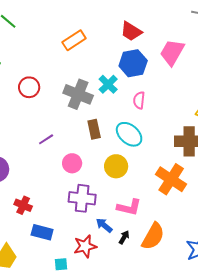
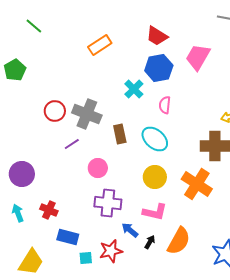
red circle: (29, 87) -> (55, 111), moved
gray cross: (78, 94) -> (87, 114), moved
yellow circle: (116, 166) -> (155, 177), moved
cyan square: (61, 264) -> (86, 258), moved

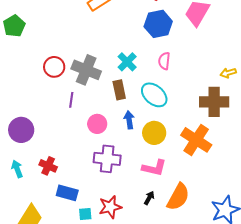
cyan cross: (134, 89) -> (127, 62), moved
purple line: (72, 144) -> (71, 100), turned -49
blue arrow: (130, 230) -> (129, 120), moved, turned 42

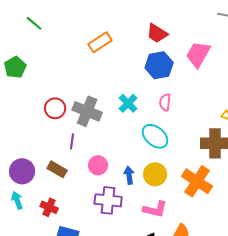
brown rectangle: (119, 90) -> (57, 169), moved, turned -48
blue arrow: (129, 120) -> (129, 175), moved
cyan arrow: (17, 169) -> (17, 200), moved

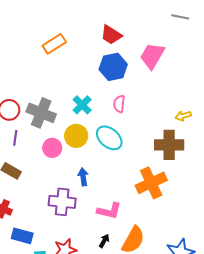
purple line: (72, 141) -> (15, 138), moved
pink circle: (98, 165) -> (52, 148), moved
yellow circle: (155, 174) -> (76, 136), moved
orange cross: (197, 181) -> (151, 183), turned 32

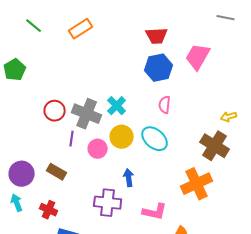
red trapezoid: (111, 35) -> (157, 36), turned -35
orange rectangle: (54, 44) -> (81, 29), moved
cyan cross: (82, 105) -> (117, 106), moved
purple line: (15, 138) -> (72, 139), moved
brown cross: (169, 145) -> (215, 146), turned 32

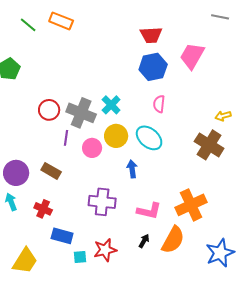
orange rectangle: (81, 29) -> (61, 21), moved, turned 55
blue arrow: (129, 178) -> (132, 169), moved
orange cross: (197, 184) -> (191, 205), moved

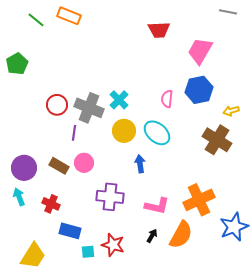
blue hexagon: (153, 67) -> (199, 90), moved
pink circle: (92, 148) -> (84, 163), moved
red star: (105, 250) -> (113, 245), turned 30
blue star: (220, 253) -> (234, 227), moved

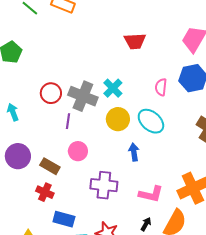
red trapezoid: (159, 30) -> (135, 41), moved
brown rectangle: (59, 166) -> (50, 166), moved
cyan arrow: (19, 197) -> (13, 112), moved

